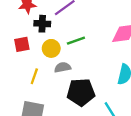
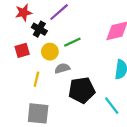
black cross: (42, 24) -> (39, 29), turned 32

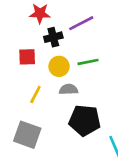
black cross: (39, 29) -> (53, 37), turned 32

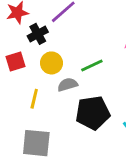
green line: (88, 62) -> (92, 66), moved

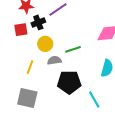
red square: (15, 61) -> (21, 30), moved

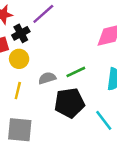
yellow circle: (45, 44) -> (19, 59), moved
green line: (73, 49) -> (76, 72), moved

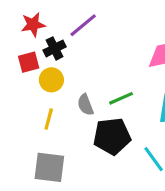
gray semicircle: (47, 78) -> (85, 105), turned -96

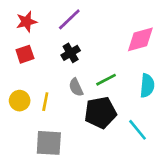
black cross: (55, 48) -> (71, 53), moved
yellow circle: (51, 80) -> (20, 101), moved

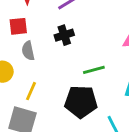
gray semicircle: (76, 87) -> (28, 51), moved
yellow line: (45, 102) -> (31, 91), moved

